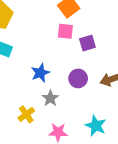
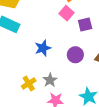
pink square: (65, 31) -> (67, 13), turned 32
gray star: (50, 98) -> (50, 80), moved

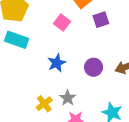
pink square: (67, 13) -> (62, 22), moved
purple square: (85, 24) -> (101, 20), moved

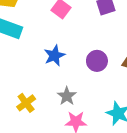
yellow cross: (44, 104) -> (26, 103), moved

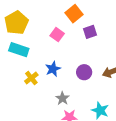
yellow cross: (26, 103) -> (31, 78), moved

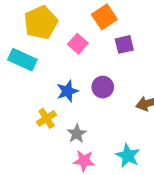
yellow pentagon: (16, 23) -> (41, 22), moved
purple circle: (84, 72) -> (103, 87), moved
yellow cross: (31, 78) -> (47, 118), moved

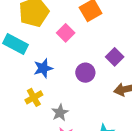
purple square: (124, 44) -> (115, 57), moved, turned -35
blue star: (67, 91) -> (43, 68), moved

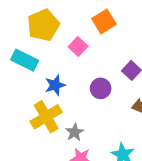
yellow cross: (34, 97) -> (46, 117), size x1.6

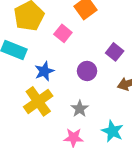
gray star: (75, 132) -> (80, 109), moved

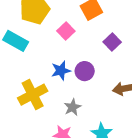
purple square: (115, 52) -> (112, 42), moved
blue star: (44, 71) -> (61, 71), moved

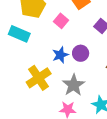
gray star: (72, 107) -> (74, 85), size x1.5

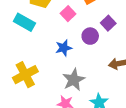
purple circle: (81, 53) -> (90, 36), moved
yellow cross: (39, 78) -> (25, 75), moved

